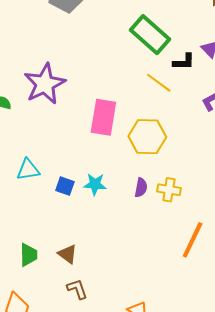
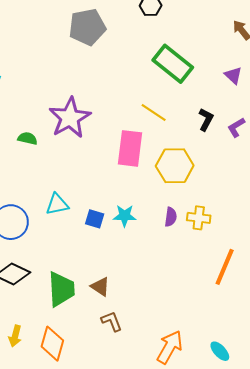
black L-shape: (184, 62) -> (206, 120), moved, turned -60
yellow line: (159, 83) -> (154, 113), moved
green trapezoid: (28, 255) -> (61, 289), size x1.5

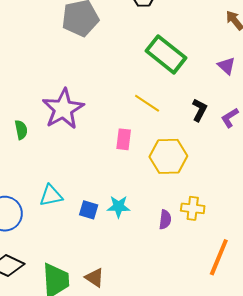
green semicircle: (28, 138) -> (21, 130), turned 66
pink rectangle: (130, 148) -> (124, 139), size x0.6
purple semicircle: (171, 217) -> (165, 220), moved

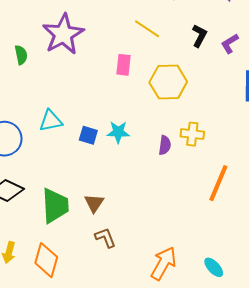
brown triangle: (95, 278) -> (94, 203), turned 30

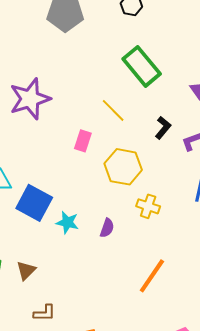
cyan star: (118, 132) -> (67, 222), moved
yellow cross: (192, 134) -> (148, 206), moved
blue square: (88, 135) -> (34, 203), size x1.8
brown L-shape: (105, 238) -> (44, 313), moved, turned 100

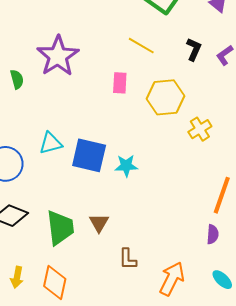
yellow cross: (148, 206) -> (200, 129), turned -35
purple semicircle: (107, 228) -> (213, 234), moved
brown L-shape: (44, 313) -> (128, 259), turned 105

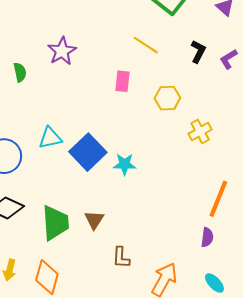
purple star: (58, 56) -> (62, 51), size x0.7
yellow hexagon: (166, 97) -> (167, 98), size x0.7
blue square: (89, 155) -> (88, 152), turned 30

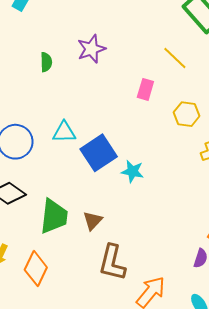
brown L-shape: (121, 258) -> (112, 263), size x1.6

